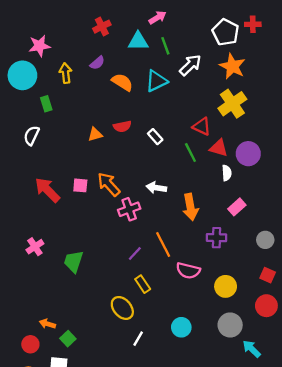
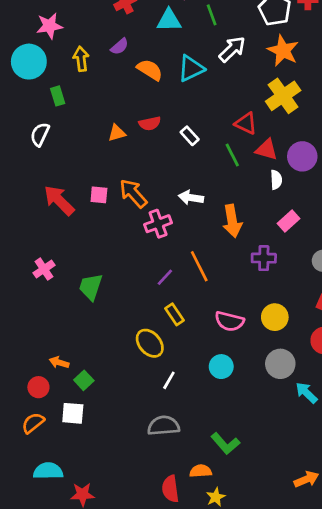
green line: (165, 46) -> (212, 15), moved
pink semicircle: (188, 271) -> (229, 321), moved

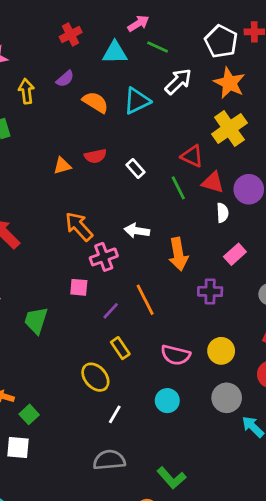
green line: (212, 15) -> (158, 47), turned -45
pink square: (99, 195) -> (79, 287), moved

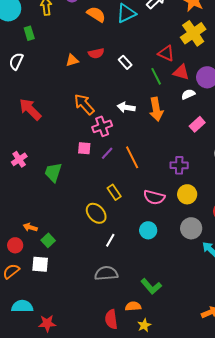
white semicircle: (223, 213) -> (188, 94), turned -112
orange arrow: (178, 254) -> (156, 109), moved
purple cross: (210, 291) -> (179, 165), moved
purple line: (111, 311) -> (107, 153), moved

